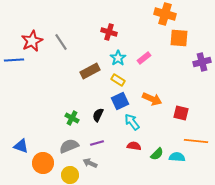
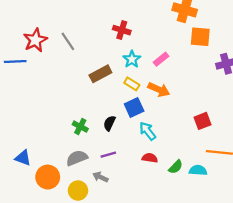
orange arrow: (152, 99) -> (159, 90), moved
red square: (181, 113) -> (203, 121), turned -35

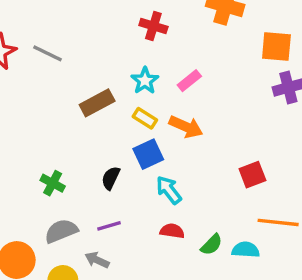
red cross: (122, 30) -> (153, 26), moved
orange square: (200, 37) -> (276, 46), moved
gray line: (68, 41) -> (47, 53), turned -30
green cross: (80, 127) -> (53, 183), moved

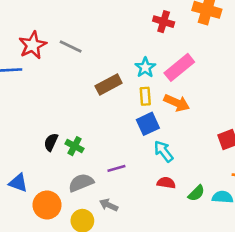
red cross: (153, 26) -> (164, 22), moved
pink rectangle: (189, 81) -> (179, 67), size x1.6
yellow rectangle: (145, 118) -> (145, 96), turned 54
black semicircle: (111, 178) -> (51, 142), moved
purple line: (109, 226) -> (116, 168), moved

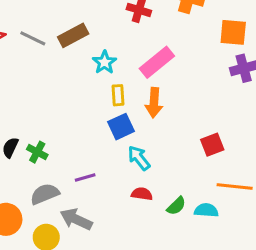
cyan star: (145, 67) -> (105, 62), moved
brown rectangle: (109, 84) -> (73, 35), moved
orange arrow: (177, 103) -> (154, 103), turned 70
gray arrow: (109, 205) -> (76, 219), size x1.5

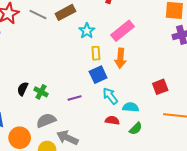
purple line: (85, 177) -> (75, 98), moved
cyan semicircle: (206, 210) -> (131, 107), moved

